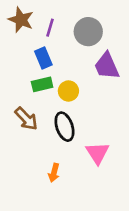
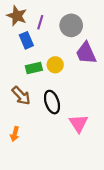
blue rectangle: (43, 58) -> (26, 40), moved
yellow circle: (68, 91) -> (55, 65), moved
orange arrow: (54, 173) -> (15, 134), moved

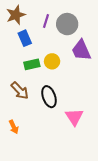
brown star: (17, 16) -> (16, 15), turned 30
purple line: (40, 22) -> (46, 21), moved
orange arrow: (15, 134) -> (14, 127), turned -40

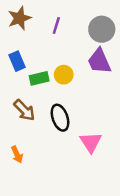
gray circle: (67, 24) -> (102, 29), moved
blue rectangle: (25, 38) -> (17, 61), moved

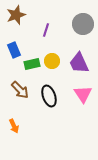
purple line: (56, 26) -> (46, 30), moved
purple trapezoid: (99, 61) -> (79, 63), moved
pink triangle: (91, 142) -> (83, 94), moved

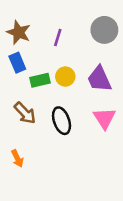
brown star: (16, 15) -> (19, 32), moved, turned -30

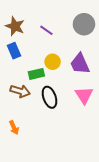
purple line: (58, 37) -> (46, 30), turned -72
green rectangle: (40, 80) -> (36, 74), moved
brown arrow: (25, 113) -> (20, 91), turned -30

